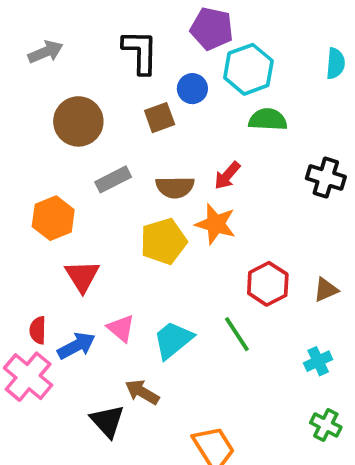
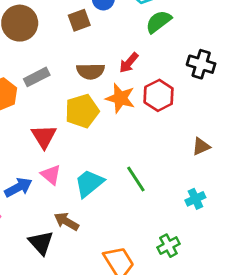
green semicircle: (268, 120) -> (159, 22), turned -40
gray rectangle: (113, 179) -> (37, 77), moved
red triangle: (82, 276) -> (44, 136), moved
red hexagon: (268, 284) -> (159, 95), moved
green cross: (326, 425) -> (168, 246), moved, turned 35

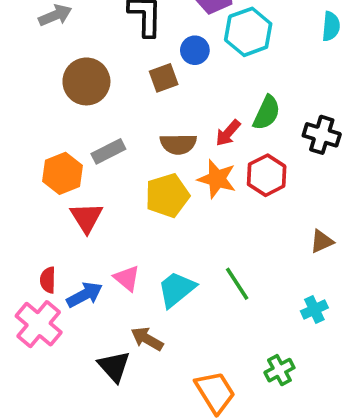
green semicircle: (159, 22) -> (267, 113), moved, turned 152
red triangle: (44, 136) -> (86, 218), moved

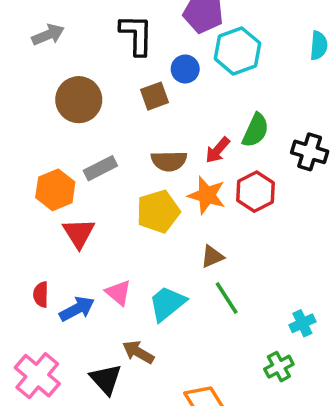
brown triangle: (322, 241) -> (212, 257), moved
pink cross: (39, 324) -> (37, 376), moved
green cross: (279, 370) -> (279, 367), moved

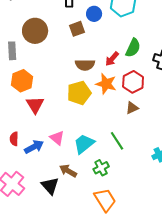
gray rectangle: (100, 168) -> (12, 51), moved, turned -66
brown triangle: (212, 257) -> (132, 108), moved
green cross: (279, 367) -> (101, 168), moved

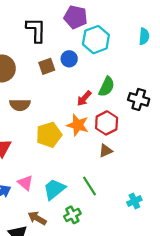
blue circle: (94, 14) -> (69, 59), moved
brown semicircle: (85, 65) -> (20, 105), moved

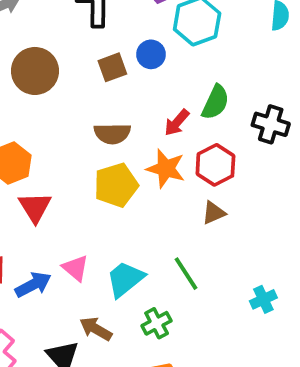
brown semicircle: (20, 105) -> (112, 134), moved

